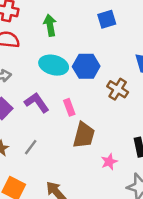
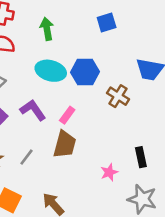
pink rectangle: (69, 107) -> (67, 115), turned 56
brown trapezoid: (84, 135) -> (65, 144), moved

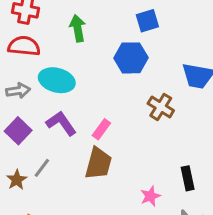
cyan ellipse: (51, 71) -> (57, 80), moved
blue hexagon: (85, 72) -> (131, 58), moved
gray line: (27, 157) -> (42, 168), moved

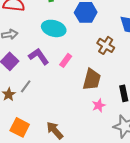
cyan ellipse: (57, 80) -> (54, 28), moved
brown trapezoid: (98, 163) -> (92, 79), moved

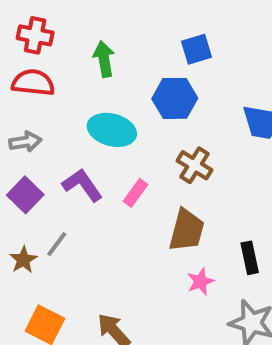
brown cross: (106, 45) -> (195, 165), moved

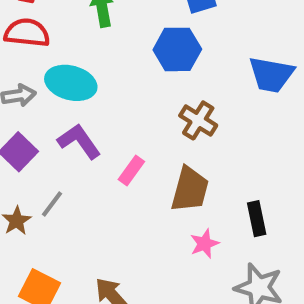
cyan ellipse: (112, 130) -> (71, 83), moved
pink rectangle: (135, 193) -> (131, 171), moved

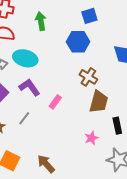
brown trapezoid: (190, 189) -> (99, 102), moved
gray line: (52, 204) -> (24, 118), moved

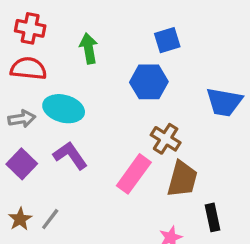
pink rectangle: (55, 102) -> (134, 174), moved, size x1.6
gray line: (24, 118) -> (50, 219), moved

